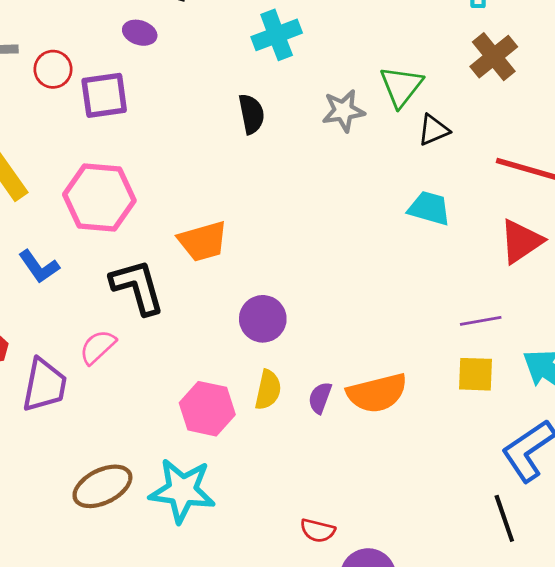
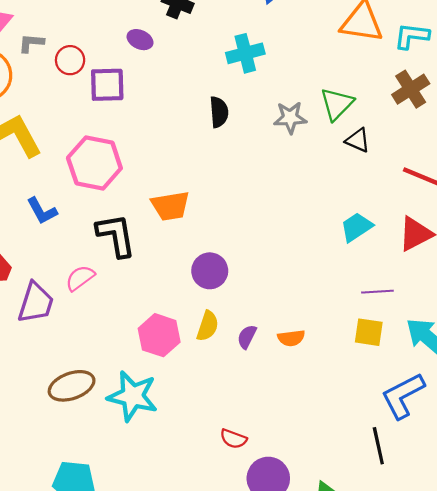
black triangle: (433, 130) -> (358, 140), turned 40
cyan trapezoid: (429, 208) -> (356, 227), moved, turned -56
orange semicircle: (377, 393) -> (291, 338), size x0.6

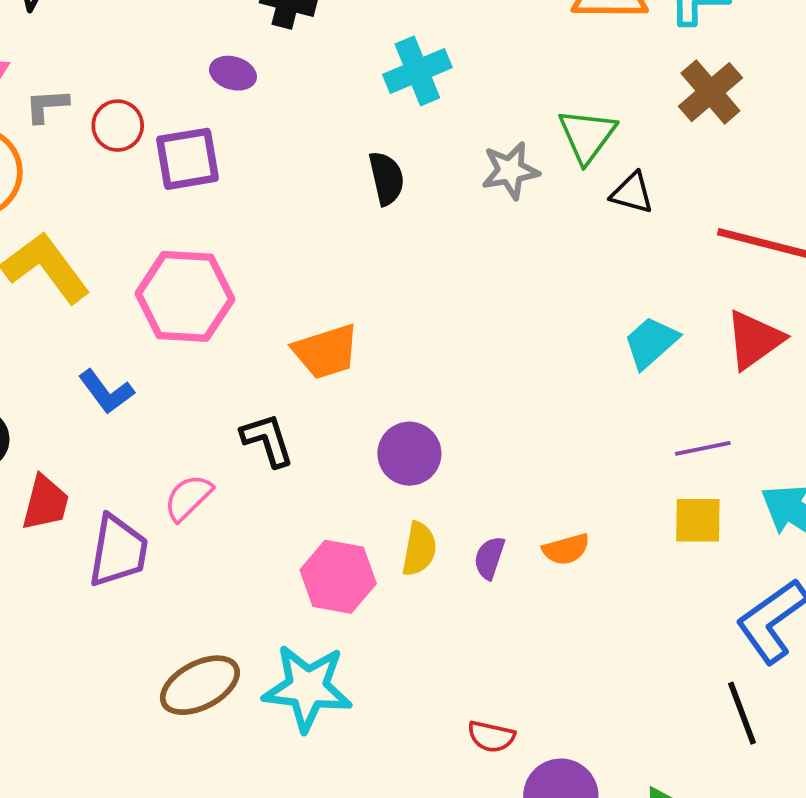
black L-shape: (116, 235) -> (267, 440), moved, size x0.7

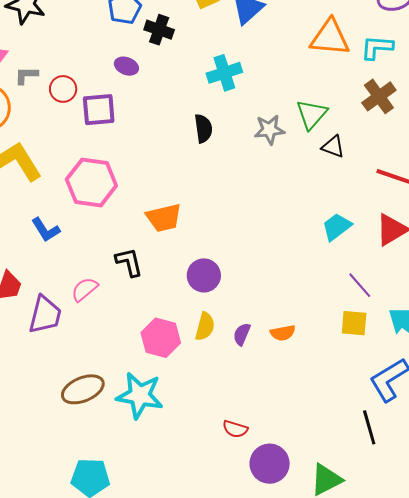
purple line: (703, 448) -> (360, 285), turned 56

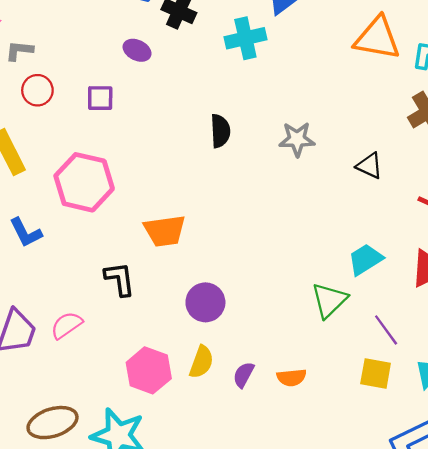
cyan cross: (224, 73) -> (245, 38), moved
red circle: (63, 89) -> (37, 90), moved
purple square: (99, 110) -> (100, 98), size x0.7
green triangle: (312, 114) -> (329, 300), moved
pink semicircle: (85, 289) -> (66, 325), moved

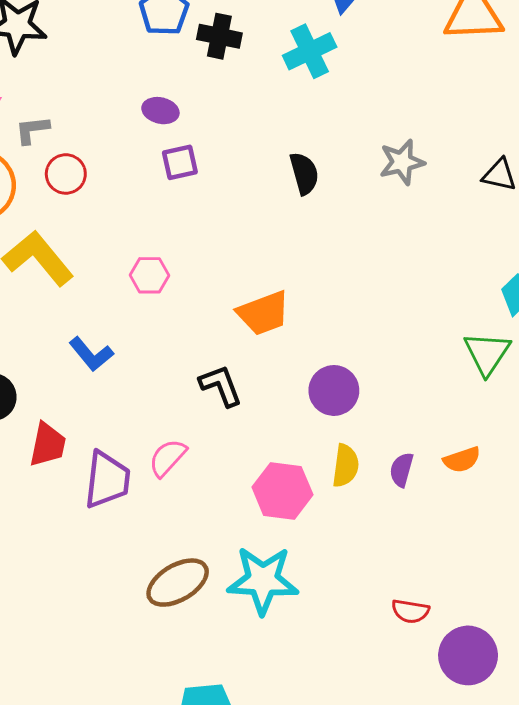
purple ellipse: (137, 50) -> (160, 111), moved
purple square: (100, 98) -> (180, 162), moved
pink hexagon: (84, 182) -> (150, 275), size x0.5

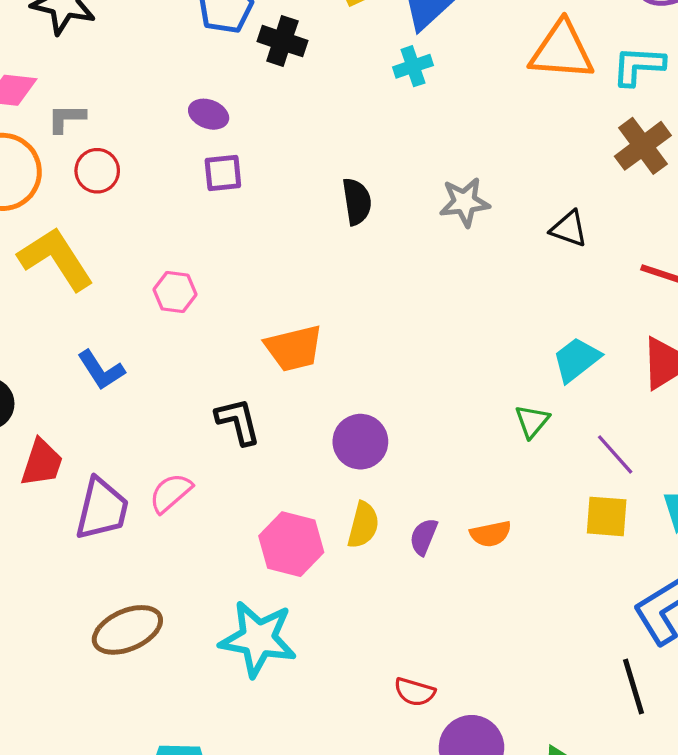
cyan cross: (310, 51) -> (413, 66), moved, size x0.7
green triangle: (487, 353) -> (532, 421), size x0.7
brown ellipse: (178, 583) -> (127, 630), moved

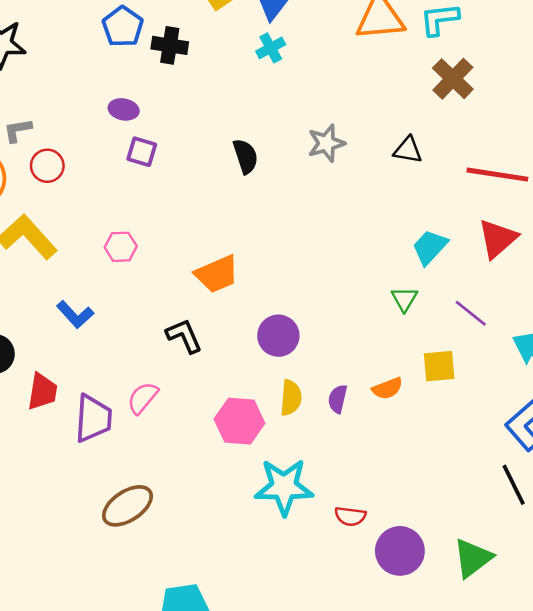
purple square: (223, 173) -> (142, 152), turned 32
yellow square: (607, 516) -> (439, 366), moved
cyan star: (258, 639) -> (284, 487), moved

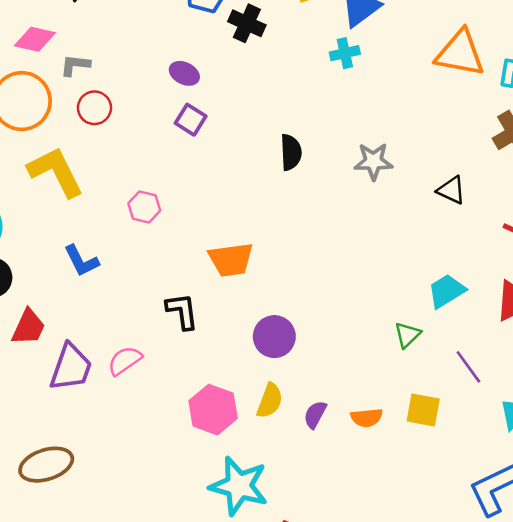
brown ellipse: (127, 506) -> (46, 465), moved

